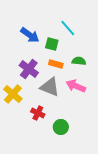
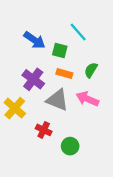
green semicircle: (79, 61) -> (91, 70), turned -64

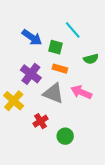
green semicircle: (91, 70) -> (91, 59), moved, turned -136
red cross: (44, 130) -> (40, 121), turned 32

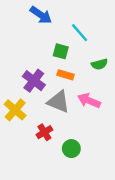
blue arrow: (32, 37) -> (41, 15), moved

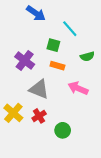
purple cross: (34, 81) -> (25, 61), moved
gray triangle: (58, 102) -> (39, 89), moved
yellow cross: (15, 110) -> (13, 113), moved

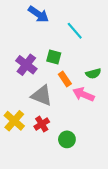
green square: (53, 45) -> (54, 57), moved
green semicircle: (87, 56) -> (93, 74), moved
orange rectangle: (57, 66) -> (65, 79), moved, turned 40

